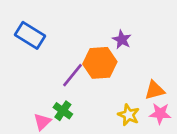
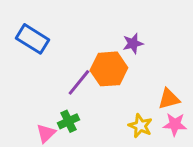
purple star: (122, 40) -> (133, 43), turned 30
green cross: (63, 111) -> (68, 121), turned 30

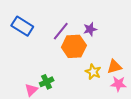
purple line: (79, 82) -> (61, 31), moved
yellow star: (140, 126) -> (93, 72), moved

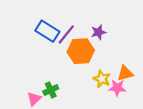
blue rectangle: (22, 26) -> (47, 31), moved
pink star: (118, 84) -> (117, 88), moved

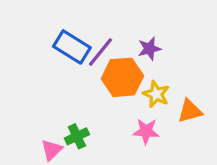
yellow star: (102, 79) -> (156, 94), moved
pink star: (117, 88) -> (146, 131), moved

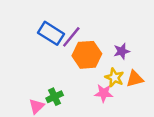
purple star: (149, 49) -> (122, 51), moved
yellow star: (156, 94) -> (114, 78), moved

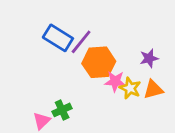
purple star: (122, 51) -> (149, 58), moved
pink star: (104, 93) -> (115, 81), moved

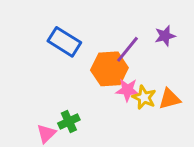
purple line: (81, 42) -> (127, 49), moved
purple star: (149, 58) -> (165, 36), moved

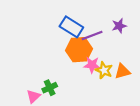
blue rectangle: (64, 42) -> (71, 27), moved
purple line: (127, 49) -> (92, 36), turned 30

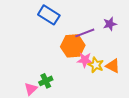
blue rectangle: (71, 27) -> (49, 15), moved
orange triangle: (122, 71) -> (113, 66), turned 42

